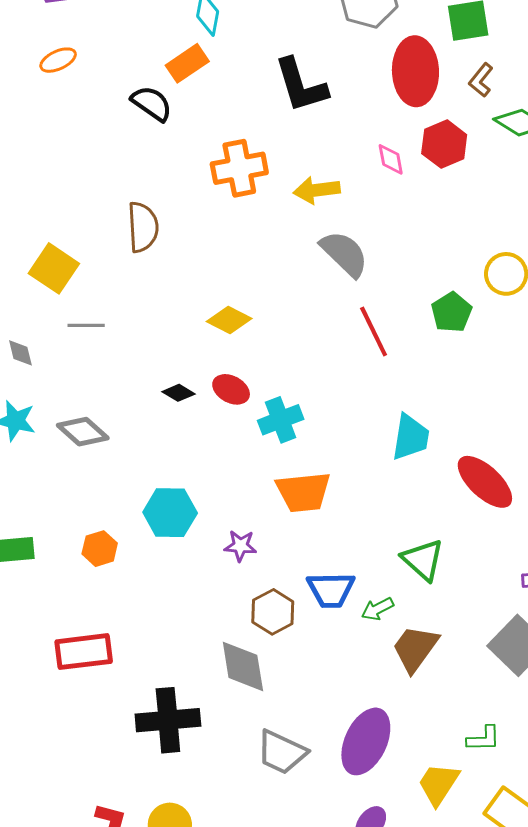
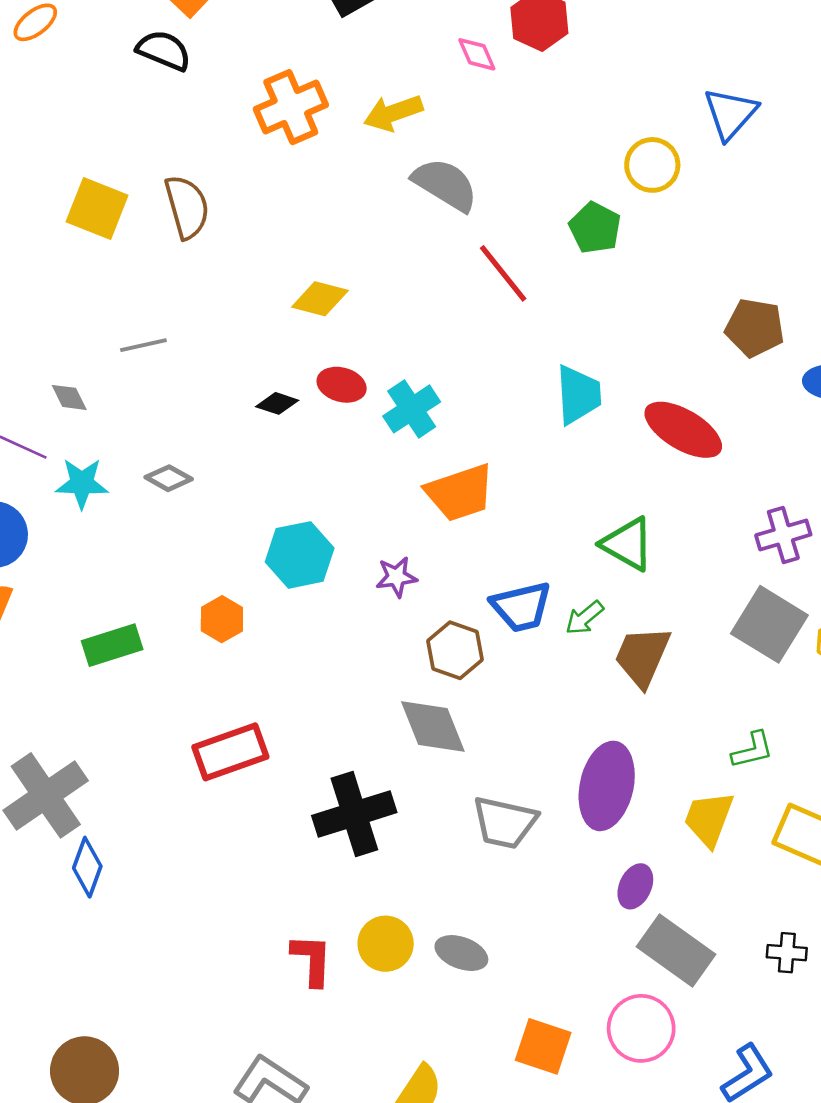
yellow square: (54, 268) -> (97, 208), moved
gray diamond: (83, 432) -> (169, 478), size x0.7

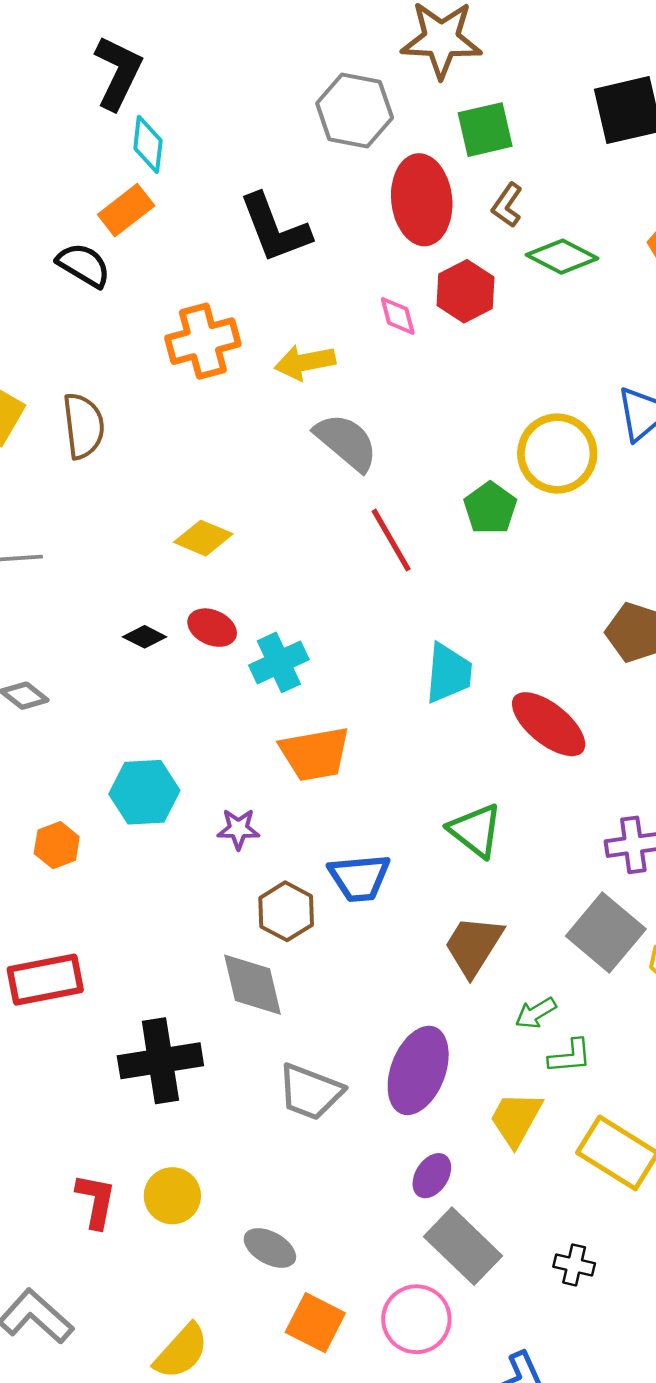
yellow circle: (652, 165) -> (557, 453), size x1.4
green arrow: (585, 618) -> (536, 1013), moved
gray ellipse: (461, 953) -> (270, 1248), moved

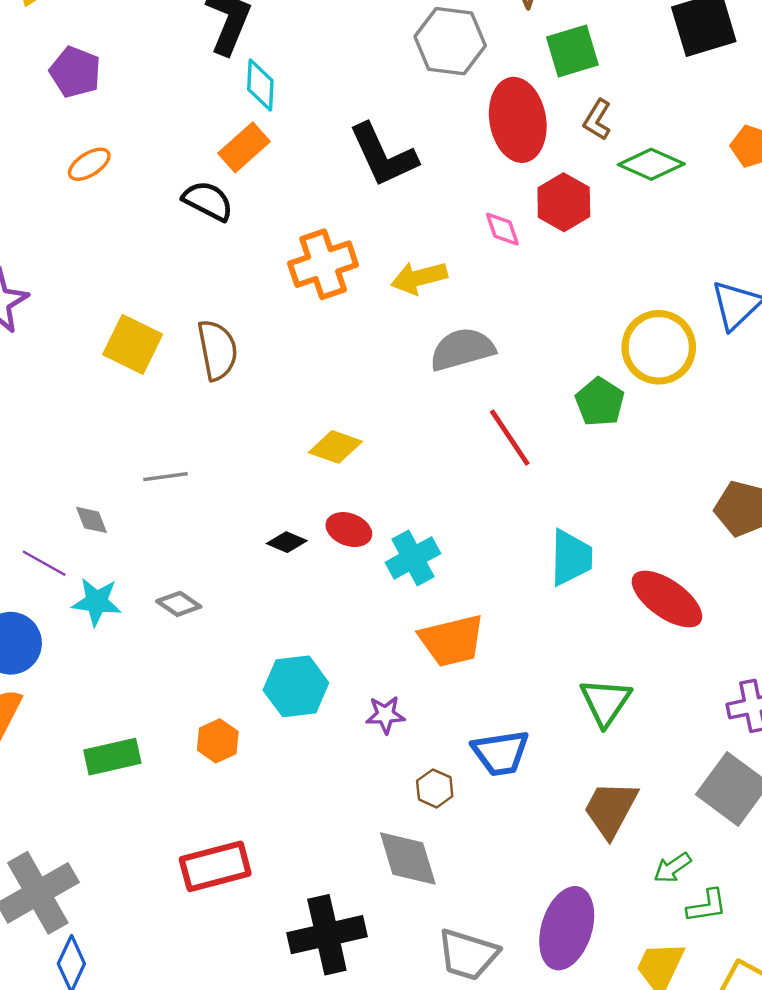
gray semicircle: (346, 442) -> (462, 349), turned -52
green triangle: (475, 830) -> (605, 702), turned 30
brown hexagon: (286, 911) -> (435, 788), size x0.7

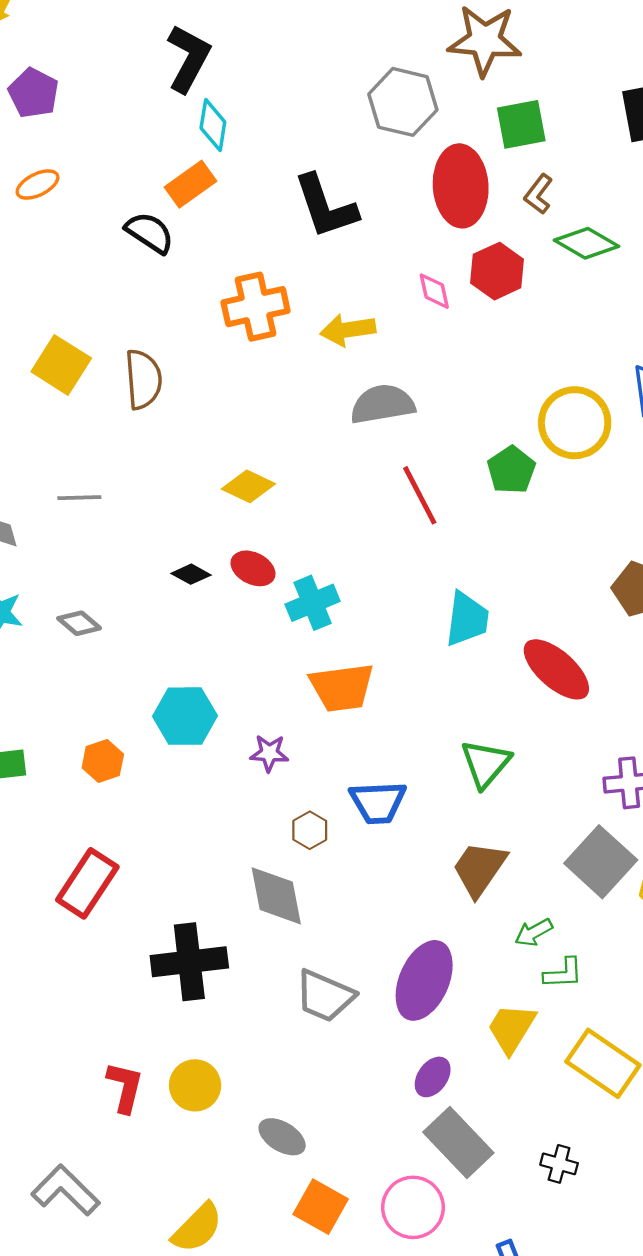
red rectangle: (215, 866) -> (87, 883), turned -48

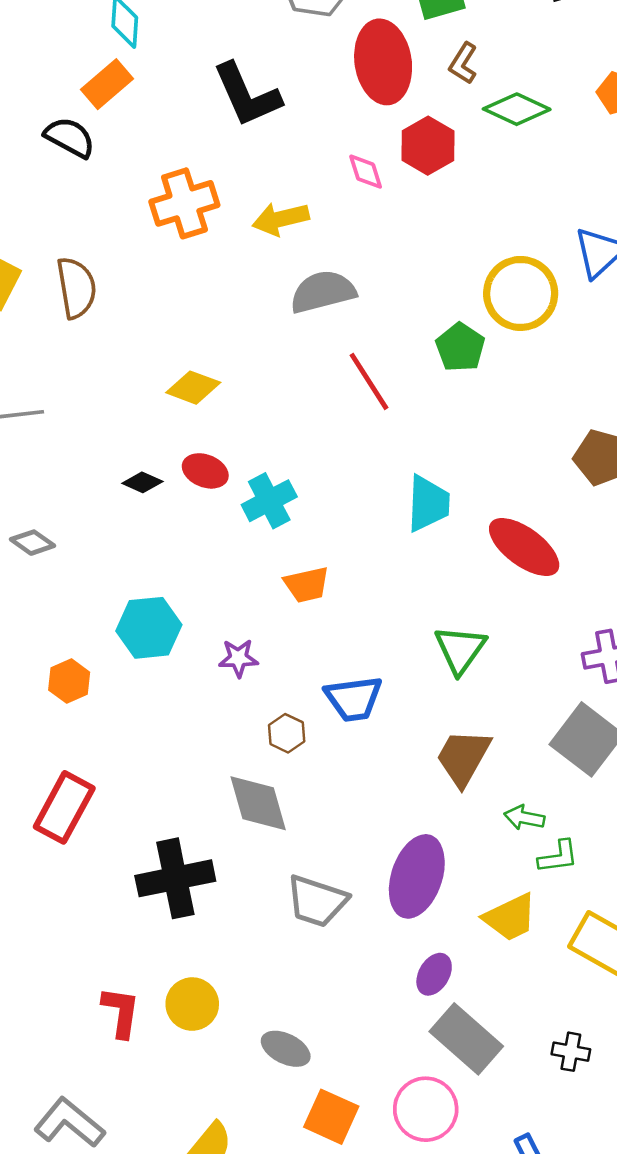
orange trapezoid: (342, 687) -> (307, 585), size x0.7
green arrow: (534, 932) -> (524, 818), turned 45
yellow trapezoid: (511, 1028) -> (510, 917), turned -142

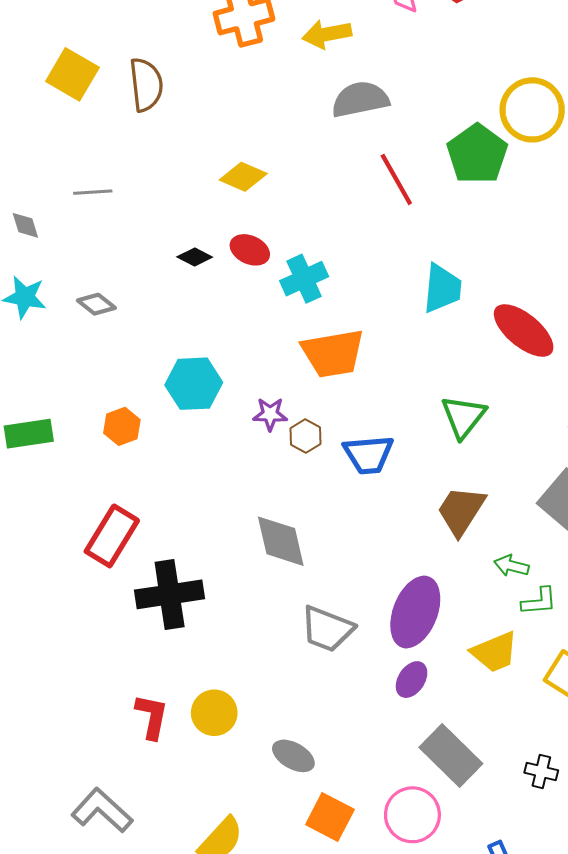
green pentagon: (460, 347) -> (477, 154), size x1.4
orange trapezoid: (307, 585) -> (333, 353), size x1.6
brown hexagon: (287, 733) -> (305, 436), moved
black cross: (175, 878) -> (170, 594), moved
purple ellipse: (434, 974) -> (412, 680), moved

